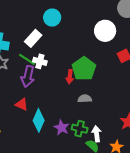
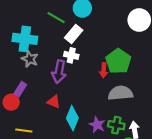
white rectangle: (33, 38) -> (74, 34), moved
green line: (27, 59) -> (56, 18), moved
gray semicircle: (85, 99) -> (120, 93), size x1.6

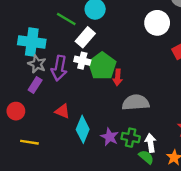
green pentagon: (118, 61) -> (102, 66), moved
purple arrow: (59, 72) -> (59, 68), moved
purple rectangle: (20, 89) -> (35, 85), moved

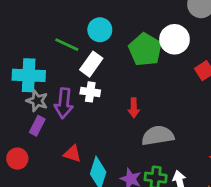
green pentagon: (102, 66) -> (145, 50), moved

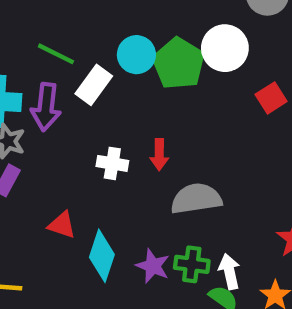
cyan circle: (100, 30) -> (136, 55), moved
white cross: (90, 92) -> (112, 163), moved
purple arrow: (64, 103) -> (46, 107), moved

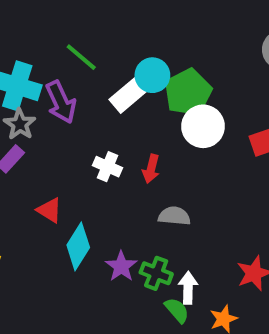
white circle: (225, 48) -> (203, 126), moved
white rectangle: (94, 85) -> (128, 96), moved
purple arrow: (46, 107) -> (61, 102), turned -45
gray semicircle: (196, 199) -> (174, 216), size x0.7

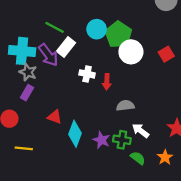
white rectangle: (128, 96) -> (66, 47), moved
white cross: (107, 167) -> (87, 74), moved
white arrow: (188, 288) -> (141, 131), moved, turned -42

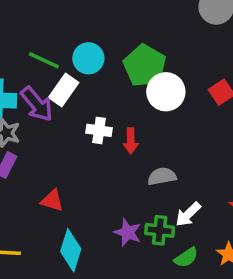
cyan circle: (97, 29) -> (88, 58), moved
white arrow: (141, 131) -> (188, 214), turned -78
cyan diamond: (75, 134) -> (71, 250), moved
green semicircle: (138, 158) -> (186, 257), turned 112

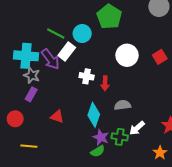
green pentagon: (145, 66) -> (109, 17), moved
cyan diamond: (71, 250) -> (94, 115), moved
green semicircle: (186, 257) -> (98, 151), moved

